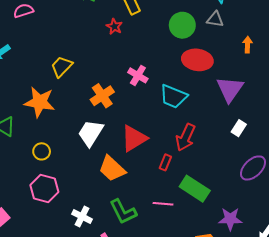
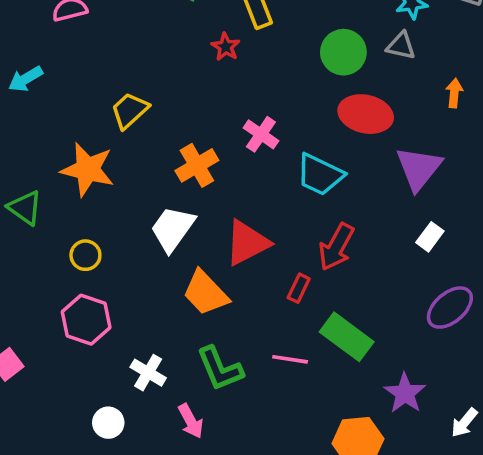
purple star: (230, 219) -> (405, 393), turned 30

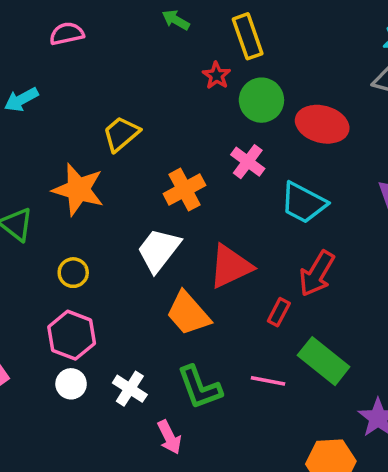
green circle: (343, 52) -> (261, 100), moved
red ellipse: (366, 114) -> (322, 124), moved
white circle: (108, 423) -> (71, 384), moved

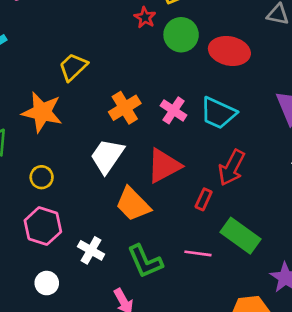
pink cross: (248, 162) -> (174, 110), moved
white circle: (71, 384) -> (47, 283), moved
white cross: (130, 389) -> (91, 250), moved

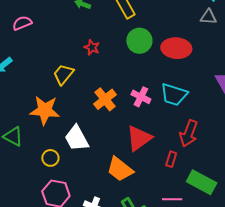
red star: (145, 17) -> (92, 47), moved
white trapezoid: (107, 156) -> (77, 138), moved, turned -56

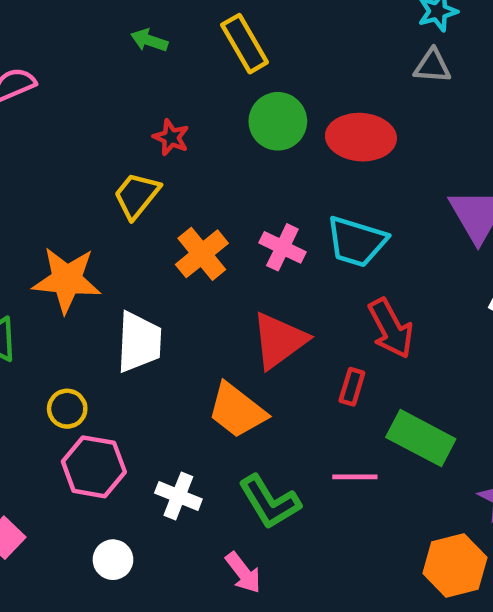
yellow trapezoid: (63, 74) -> (137, 195), moved
red arrow: (189, 133) -> (391, 328), turned -48
white trapezoid: (77, 138) -> (139, 342), turned -148
yellow circle: (50, 158) -> (67, 409), moved

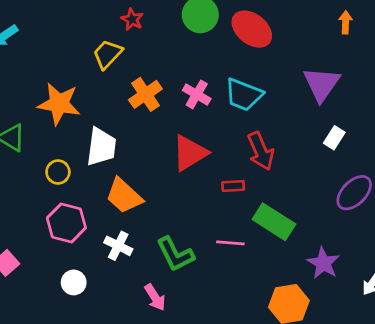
red ellipse: (361, 137) -> (252, 29), turned 30
red rectangle: (352, 387) -> (233, 186), turned 65
yellow circle: (67, 409) -> (58, 172), moved
orange trapezoid: (237, 411) -> (124, 196), moved

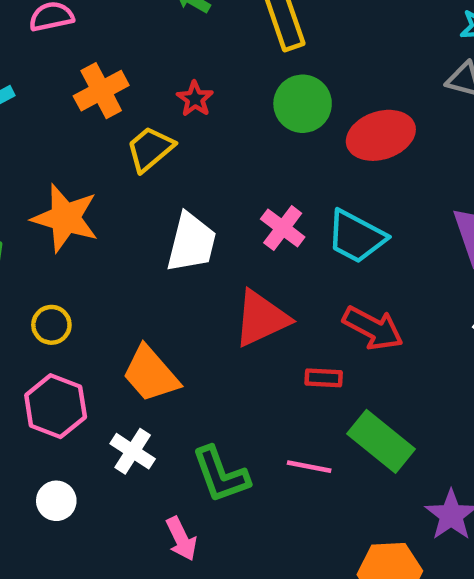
red ellipse: (252, 29) -> (381, 135), turned -63
orange cross: (145, 94) -> (101, 91), moved
white trapezoid: (101, 147) -> (191, 243), moved
red arrow: (261, 151) -> (373, 328), turned -45

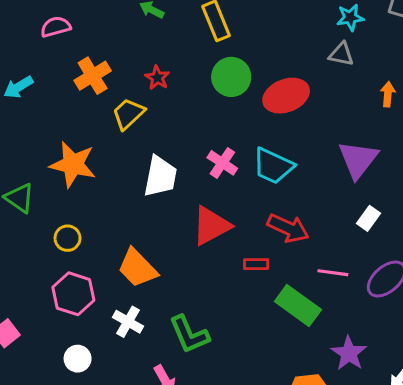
pink line: (309, 467) -> (333, 273), moved

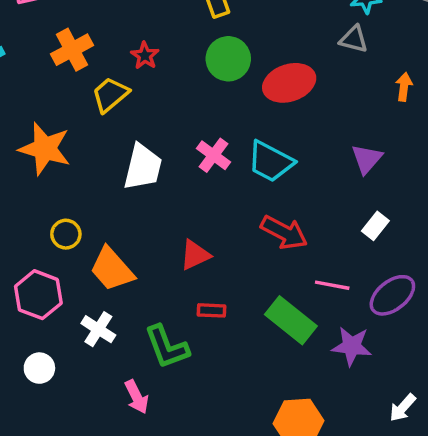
purple triangle: (358, 159) -> (367, 159), size x0.7
red triangle: (211, 226) -> (195, 255), moved, size x0.7
yellow circle: (67, 238) -> (66, 234), moved
red rectangle: (256, 264) -> (212, 310), moved
purple star: (349, 353) -> (352, 346), moved, turned -30

